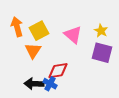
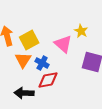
yellow star: (101, 31) -> (81, 31), moved
blue cross: (50, 84) -> (42, 63), moved

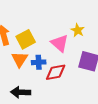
blue cross: (42, 63) -> (39, 62), turned -32
red diamond: (48, 80) -> (56, 72), moved

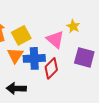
blue cross: (39, 62) -> (34, 58), size x1.5
red diamond: (56, 72) -> (51, 68), turned -35

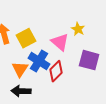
orange triangle: (15, 55) -> (20, 69), moved
blue cross: (34, 58) -> (39, 61), turned 35

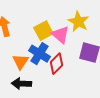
yellow star: (78, 29) -> (78, 22), size x1.5
yellow square: (26, 38) -> (43, 31), moved

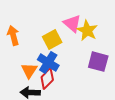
pink triangle: (60, 35) -> (72, 24), moved
red diamond: (56, 64) -> (47, 79), moved

